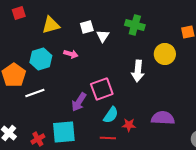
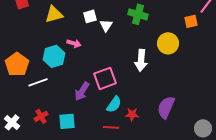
cyan hexagon: (41, 59) -> (54, 56), moved
purple semicircle: (163, 118) -> (166, 107), turned -70
cyan square: (64, 132) -> (67, 121), size x0.7
red cross: (38, 139) -> (41, 116), moved

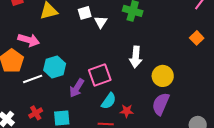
orange square: (191, 21) -> (197, 38), moved, turned -32
pink arrow: (74, 43) -> (29, 40), moved, size x1.5
yellow circle: (168, 43) -> (163, 76), moved
cyan hexagon: (54, 56) -> (55, 67), moved

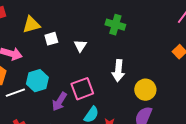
white square: (85, 13) -> (51, 39), moved
white triangle: (101, 22) -> (80, 46), moved

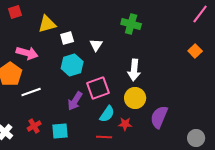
cyan hexagon: (37, 81) -> (72, 65), moved
yellow circle: (145, 90) -> (135, 98), moved

